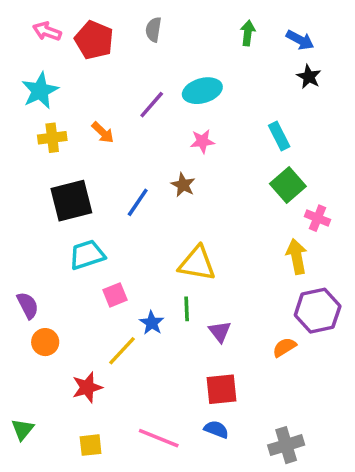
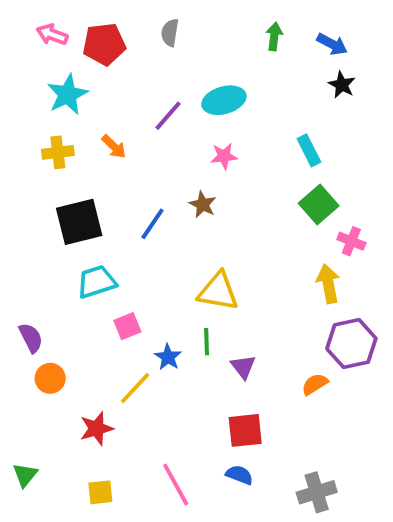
red pentagon: (94, 40) -> (104, 44), turned -30
cyan star: (40, 91) -> (68, 94), moved
pink line: (159, 438) -> (176, 485), turned 39

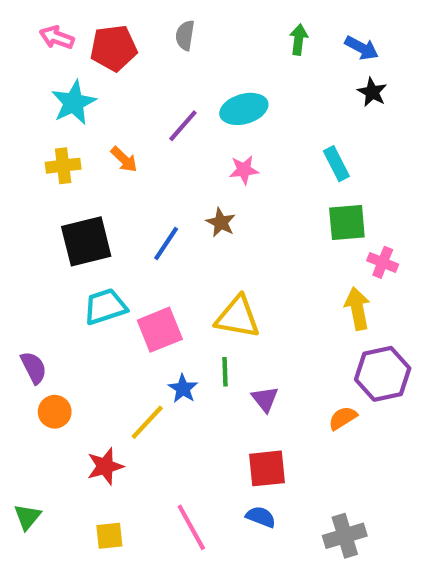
green square: (319, 204) -> (347, 222), turned 36
pink square: (127, 326) -> (160, 330), moved, size x1.5

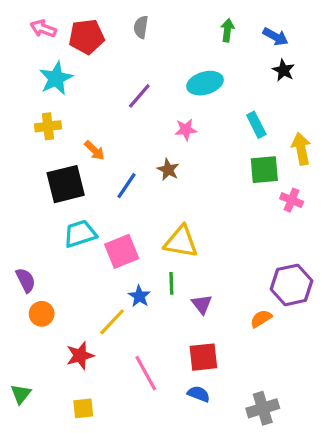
cyan ellipse: (244, 109) -> (205, 83), moved
orange arrow: (124, 159) -> (94, 150), moved
yellow arrow: (357, 309) -> (301, 149), moved
pink line: (191, 527) -> (146, 373), moved

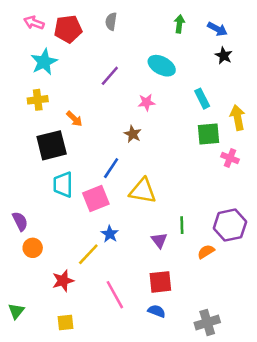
cyan ellipse: (205, 83) -> (162, 66), turned 44
blue line: (127, 186) -> (111, 168), moved
cyan trapezoid: (80, 234) -> (63, 185), turned -72
green line: (171, 283) -> (182, 225), moved

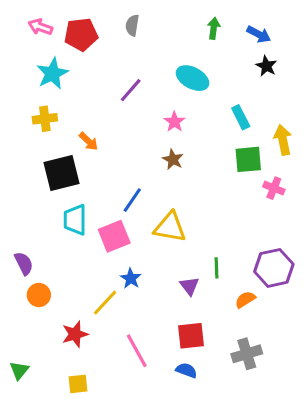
pink star: (146, 102) -> (174, 122), turned -30
brown star: (133, 134) -> (173, 159), moved
gray cross: (207, 322) -> (247, 354), moved

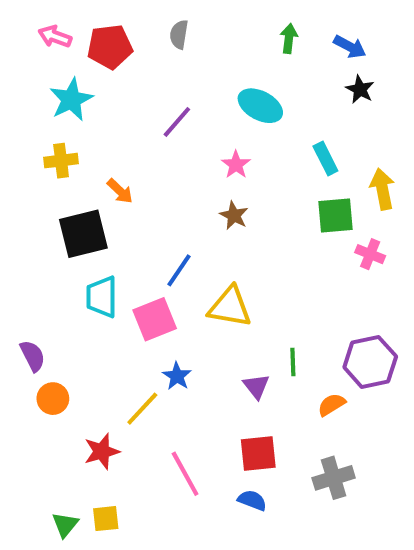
green triangle: (19, 370) -> (65, 525), moved

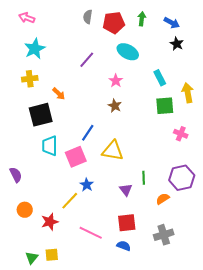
red pentagon: (110, 47) -> (114, 23), moved
pink cross: (370, 254) -> (181, 134), moved
orange circle: (53, 399) -> (25, 210), moved
pink line: (185, 474) -> (91, 233), turned -35

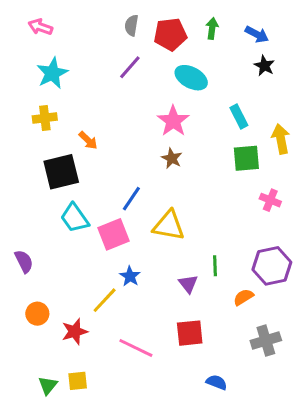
purple line: (87, 60) -> (130, 67), moved
pink star: (116, 81) -> (173, 121), size x1.5
cyan trapezoid: (50, 146) -> (75, 218), turned -35
gray cross: (164, 235) -> (266, 340), moved
blue semicircle: (124, 246) -> (217, 382), moved

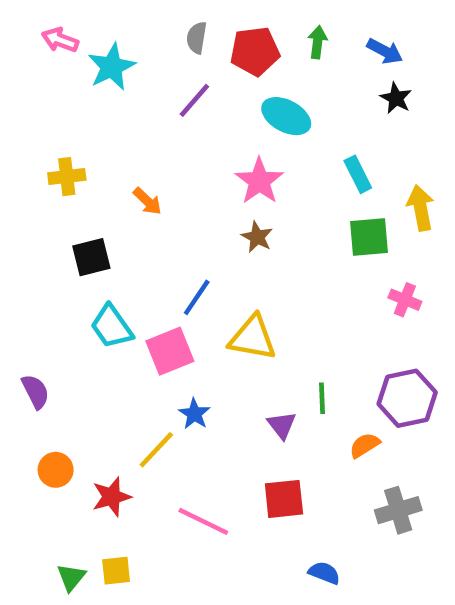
cyan star: (52, 73) -> (112, 67), moved
orange arrow: (88, 140) -> (147, 201), moved
black square: (61, 172) -> (91, 257), size x0.7

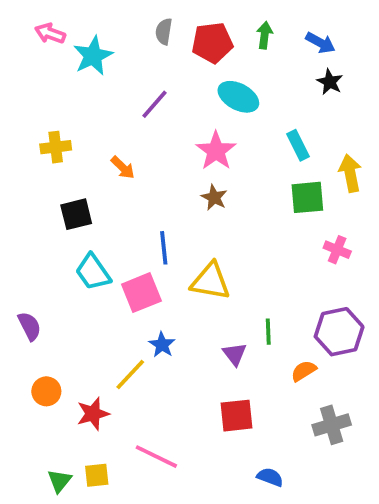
purple line: (194, 100) -> (154, 104), moved
blue line: (197, 297) -> (164, 248), turned -40
pink line: (203, 521) -> (156, 457), moved

